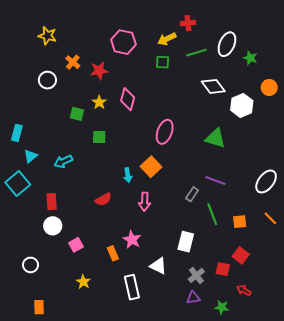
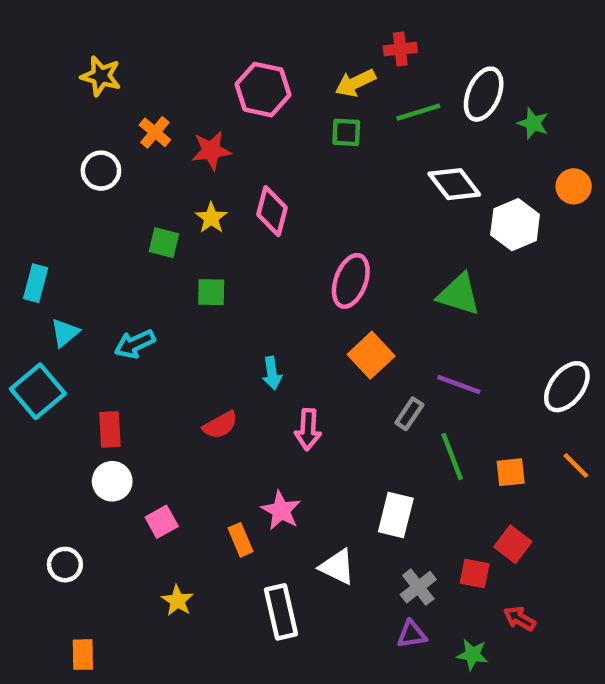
orange square: (151, 167) -> (371, 355), moved

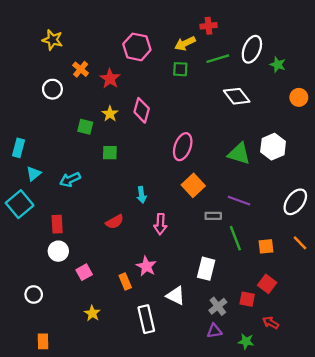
red star: (211, 150) -> (110, 79), turned -30
white hexagon: (515, 225) -> (273, 147), moved
gray rectangle: (409, 414) -> (213, 216), turned 56

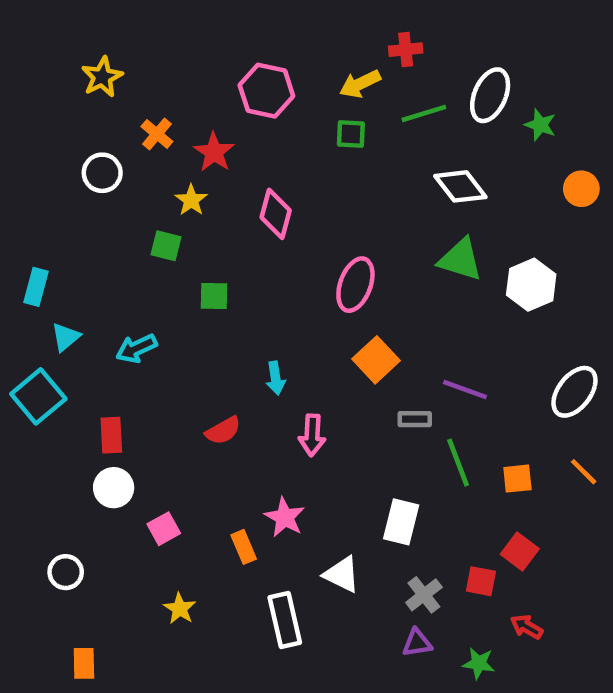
yellow star: (52, 40) -> (102, 77), turned 30
yellow star: (110, 114) -> (191, 200), moved
green triangle: (239, 154) -> (460, 259), moved

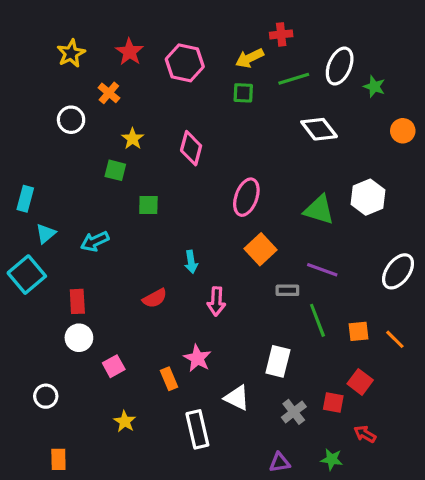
red star: (214, 152) -> (129, 52), moved
green triangle: (460, 259) -> (319, 210), moved
orange line: (584, 472) -> (395, 339), moved
purple triangle: (417, 643) -> (280, 463), moved

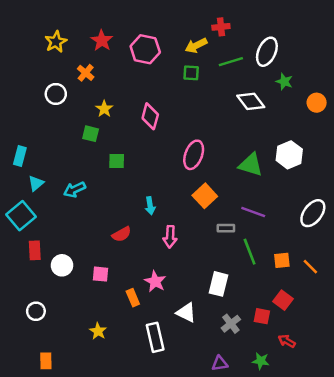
green star: (374, 87) -> (284, 82), moved
red rectangle: (77, 301) -> (35, 250), moved
pink square: (114, 366) -> (101, 274), moved, turned 35

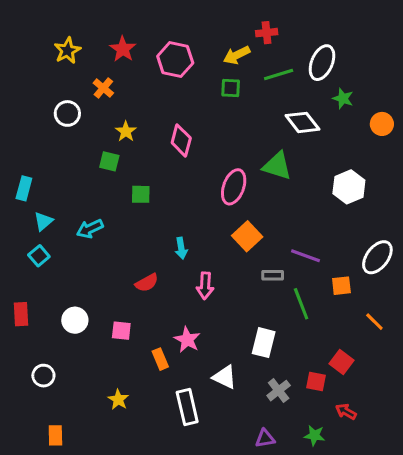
green triangle: (251, 165) -> (277, 166), moved
cyan square: (21, 216) -> (39, 256), moved, size x0.6
red rectangle: (35, 250) -> (21, 314), moved
orange square: (282, 260) -> (341, 286), moved

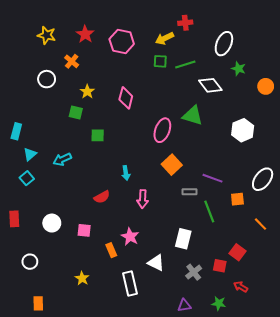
yellow star: (67, 51) -> (47, 35), turned -30
green line: (279, 75) -> (185, 64), moved

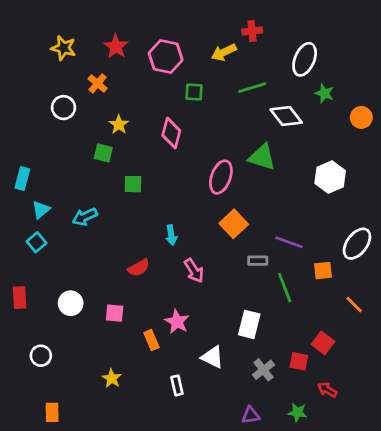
green square: (160, 61) -> (194, 92), moved
pink arrow: (143, 199) -> (194, 271), turned -36
white rectangle: (130, 284) -> (177, 385), size x0.6

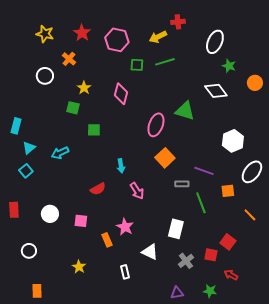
green line: (252, 88) -> (165, 62), moved
white diamond: (286, 116) -> (216, 91), moved
white hexagon: (330, 177) -> (233, 141), moved

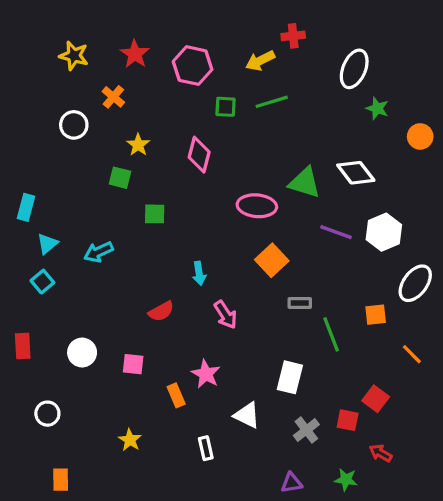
white diamond: (216, 91) -> (356, 173), moved
pink ellipse: (156, 125) -> (257, 206), turned 75
purple line: (204, 171) -> (336, 232), moved

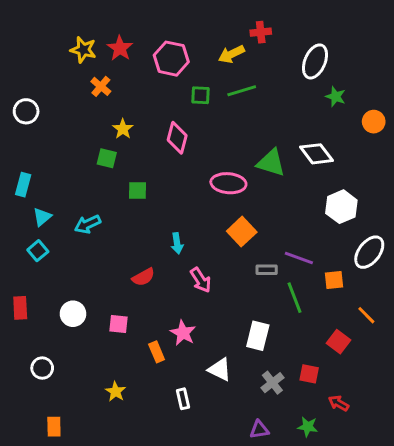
yellow star: (74, 56) -> (83, 50), moved
white circle: (74, 125) -> (26, 111), moved
purple line: (336, 232) -> (299, 258), moved
red square: (376, 399) -> (338, 342), moved

